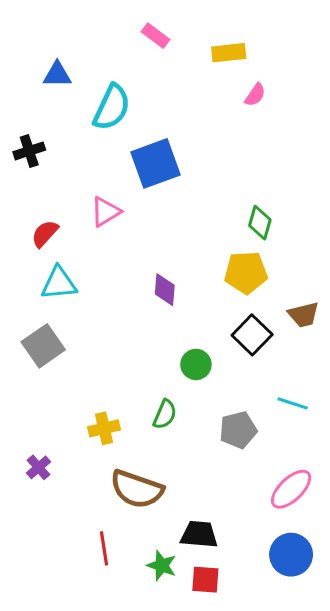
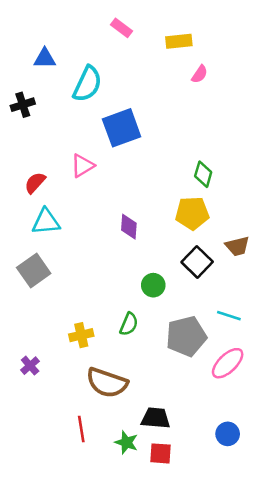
black cross: (29, 151) -> (23, 105), moved
gray pentagon: (238, 430) -> (186, 336), size x1.4
pink ellipse: (291, 489) -> (228, 363), moved
blue circle: (291, 555) -> (228, 434), size x0.7

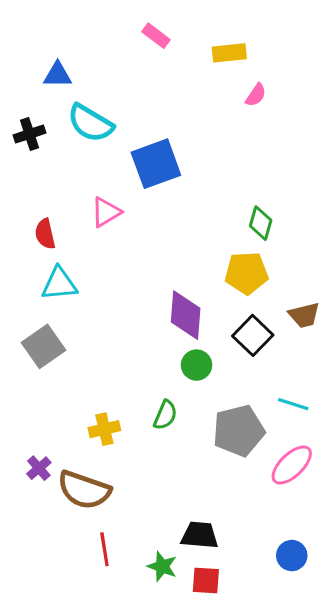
cyan semicircle: (87, 84) -> (90, 123), moved, turned 96
red semicircle: (35, 183) -> (45, 234), turned -55
purple diamond: (129, 227) -> (186, 315), moved, size x1.5
brown semicircle: (107, 383) -> (84, 490), moved

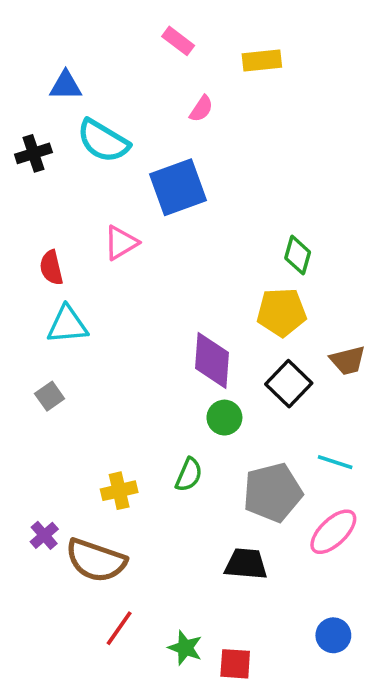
pink semicircle: (256, 95) -> (201, 109), moved
gray square: (44, 346) -> (50, 396), size x0.6
black trapezoid: (200, 535) -> (246, 564), moved
red line: (104, 549) -> (119, 628), turned 44

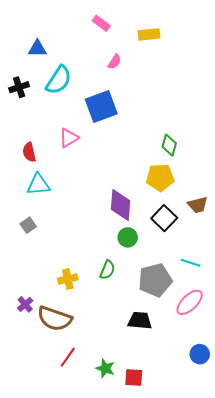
cyan semicircle: (103, 141) -> (59, 80), turned -88
blue circle: (333, 635) -> (200, 354), moved

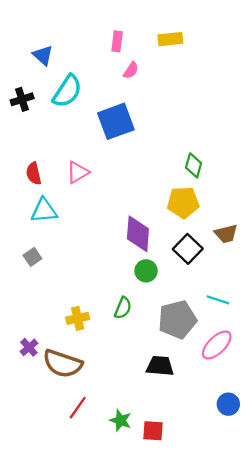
pink rectangle: (101, 23) -> (117, 41), moved, turned 60
blue triangle: (37, 49) -> (43, 55), turned 42
pink triangle: (69, 138) -> (78, 172), moved

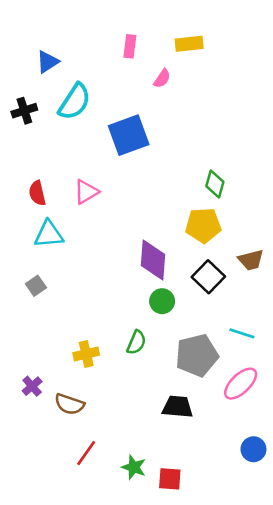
blue triangle: (43, 55) -> (48, 62), turned 45
pink semicircle: (131, 70) -> (162, 79), moved
brown semicircle: (63, 364) -> (69, 404), size x0.7

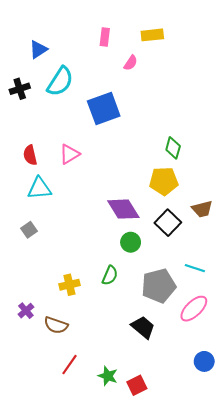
purple diamond: (153, 260) -> (123, 209), turned -36
black trapezoid: (178, 407) -> (143, 327), turned 35
red square: (170, 479) -> (137, 385), turned -30

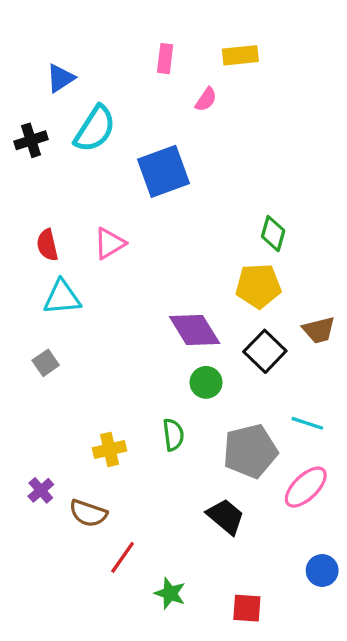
green semicircle: (110, 275) -> (173, 435), turned -30
red line: (69, 365) -> (123, 557), moved
red square: (137, 385) -> (247, 608), moved, turned 30

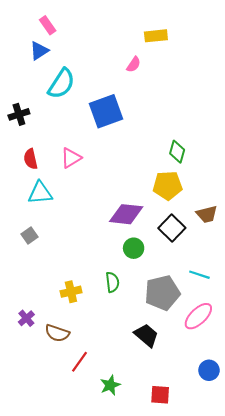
pink rectangle: (165, 59) -> (48, 25), moved, turned -42
black cross: (31, 140) -> (19, 114), moved
purple diamond: (195, 330) -> (126, 214), turned -52
green star: (170, 593) -> (110, 385), turned 30

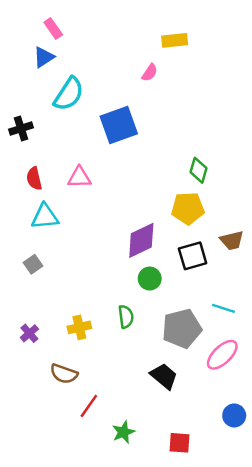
pink triangle: (71, 158) -> (79, 177), turned 30
purple diamond: (126, 214) -> (141, 240), turned -32
black square: (172, 228) -> (193, 256), turned 30
purple cross: (26, 318) -> (29, 333), moved

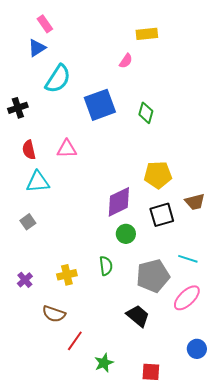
green diamond: (198, 170) -> (146, 113), moved

